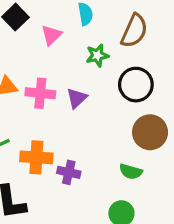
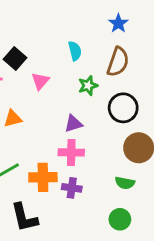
pink triangle: (51, 35) -> (40, 81), moved
pink cross: (40, 93) -> (71, 152), moved
purple triangle: (77, 98) -> (73, 124), turned 30

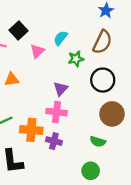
cyan semicircle: (75, 51) -> (61, 38), moved, turned -133
purple triangle: (73, 124) -> (61, 89), turned -35

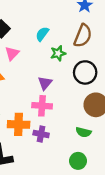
pink triangle: (37, 51) -> (12, 53), moved

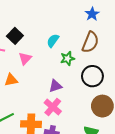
purple triangle: (45, 83) -> (55, 86), turned 32
pink cross: (42, 106) -> (53, 107), turned 36

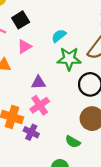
green star: (67, 58) -> (69, 59), size x1.5
purple triangle: (55, 86) -> (39, 82), moved

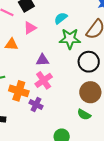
green semicircle: (73, 142) -> (84, 115), moved

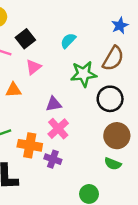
cyan semicircle: (61, 18) -> (68, 41), moved

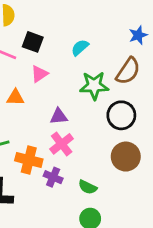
black square: (25, 39) -> (33, 42), turned -36
green semicircle: (113, 164) -> (88, 187), moved

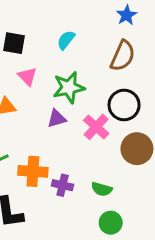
pink triangle: (39, 74) -> (27, 76), turned -30
green star: (94, 86) -> (69, 88), moved
pink cross: (62, 144) -> (96, 127), moved

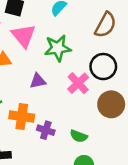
pink triangle: (27, 76) -> (24, 36), size x1.5
purple triangle: (57, 118) -> (38, 81), moved

